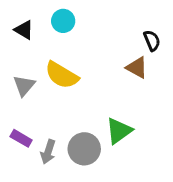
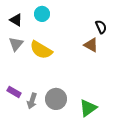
gray triangle: (24, 86) -> (16, 44), moved
green triangle: (119, 131) -> (88, 108), moved

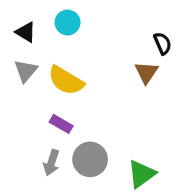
brown triangle: (91, 45) -> (146, 72), turned 35
purple rectangle: (14, 92) -> (61, 124), moved

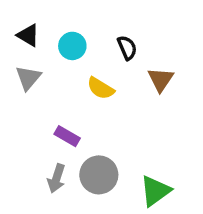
cyan circle: (68, 22) -> (72, 46), moved
black semicircle: (163, 43) -> (127, 48), moved
yellow semicircle: (66, 80) -> (101, 88), moved, size x0.7

